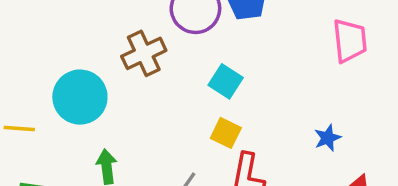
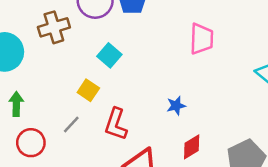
yellow square: (226, 133) -> (88, 90), moved

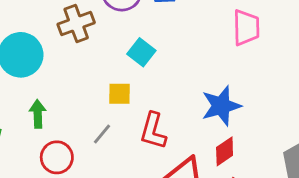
yellow square: (88, 90) -> (120, 94), turned -30
blue star: (176, 106) -> (221, 106), size x1.8
red diamond: (192, 147) -> (225, 151), moved

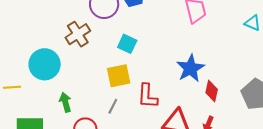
yellow square: (120, 94) -> (119, 76), size x1.4
red diamond: (225, 151) -> (212, 91), moved, turned -30

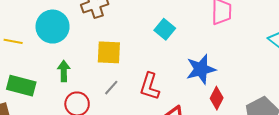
cyan square: (127, 44) -> (165, 29), moved
yellow square: (119, 76) -> (109, 52), moved

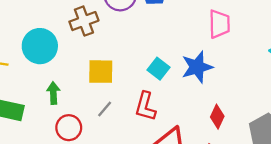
cyan square: (165, 29) -> (159, 69), moved
blue star: (201, 69) -> (197, 67), moved

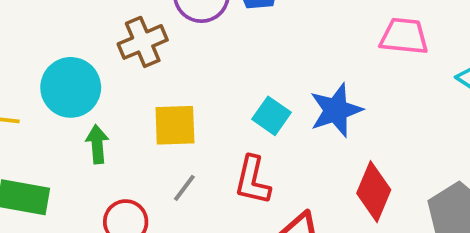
pink trapezoid: (219, 24) -> (404, 36), moved, turned -80
green arrow: (53, 93) -> (97, 144), moved
red diamond: (217, 117) -> (374, 192), size x1.4

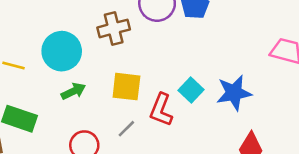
green arrow: (97, 144) -> (73, 91), turned 60
red L-shape: (253, 180) -> (161, 110), moved

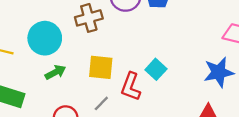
blue star: (234, 93) -> (219, 72), moved

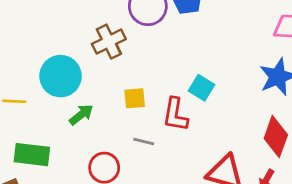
yellow square: (101, 67) -> (135, 98), size x0.7
gray line: (101, 103) -> (144, 141), turned 70

